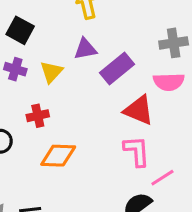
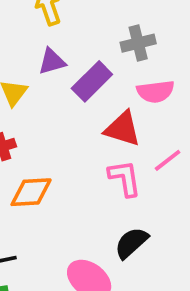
gray cross: (174, 43) -> (138, 43), moved
pink line: (162, 178) -> (168, 160), moved

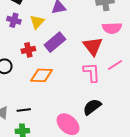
purple rectangle: (92, 81) -> (55, 42), moved
red triangle: (123, 129) -> (93, 46), turned 30

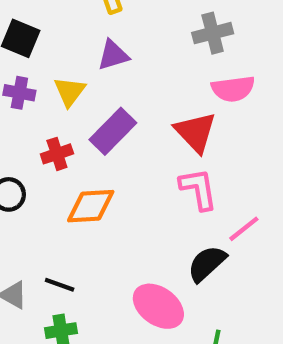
pink line: (115, 65) -> (244, 229), moved
black line: (24, 110) -> (60, 285), turned 32

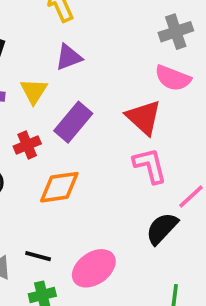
gray cross: (213, 33) -> (176, 32), moved
pink semicircle: (233, 89) -> (173, 78), turned 33
pink ellipse: (158, 306) -> (94, 268), moved, turned -66

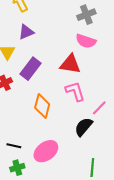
red triangle: (144, 117) -> (70, 64), turned -30
orange diamond: (59, 187) -> (42, 106), moved, turned -65

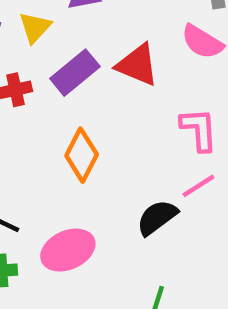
red triangle: (70, 64) -> (137, 65), moved
pink L-shape: (75, 91) -> (199, 129), moved

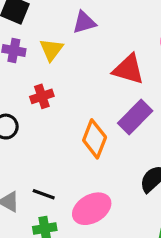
purple rectangle: (75, 73) -> (135, 117), moved

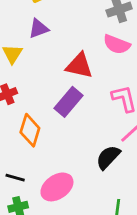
purple rectangle: (135, 117) -> (69, 102), moved
orange diamond: (95, 139) -> (30, 130), moved

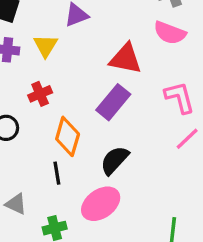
black semicircle: (108, 157) -> (115, 160), moved
black line: (15, 178) -> (57, 173), moved, turned 66

